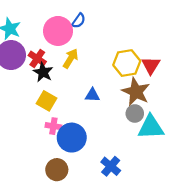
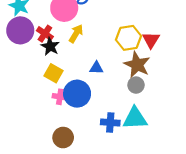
cyan triangle: (151, 127) -> (135, 118), moved
blue circle: (72, 138) -> (77, 94), moved
blue cross: (111, 166) -> (110, 123), moved, turned -36

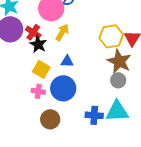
blue triangle: (96, 68) -> (67, 61), moved
pink cross: (60, 97) -> (38, 91), moved
brown circle: (63, 138) -> (50, 119), moved

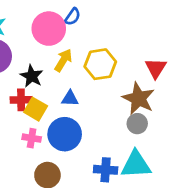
red cross: (33, 32) -> (21, 100), moved, turned -35
yellow hexagon: (111, 36) -> (100, 64), moved

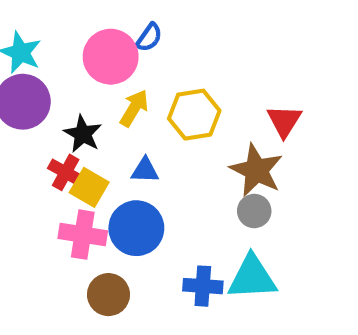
red cross: (21, 100) -> (66, 172), turned 30
pink cross: (32, 138) -> (83, 235), size x1.5

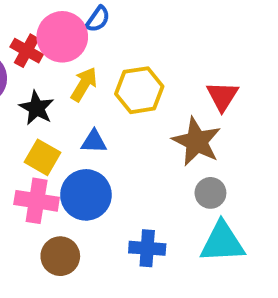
red cross: (66, 172) -> (27, 51), moved
gray circle: (254, 211) -> (210, 193), moved
cyan triangle: (252, 277) -> (222, 242), moved

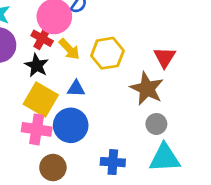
red cross: (27, 51) -> (42, 38), moved
yellow arrow: (84, 84) -> (69, 49), turned 105
yellow square: (42, 157) -> (41, 99), size x1.4

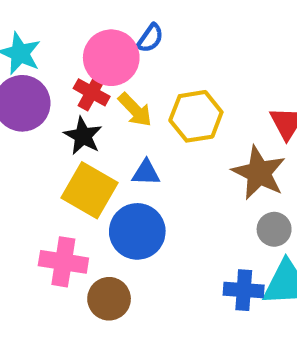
pink cross: (37, 129) -> (63, 262), moved
blue cross: (113, 162) -> (244, 290), moved

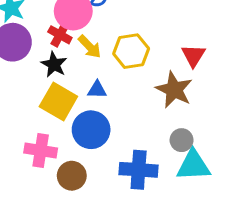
gray circle: (274, 229) -> (182, 140), moved
blue cross: (244, 290) -> (139, 170), moved, size x1.4

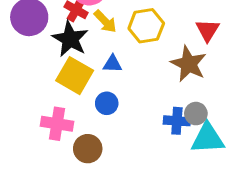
black star: (54, 64) -> (70, 39), size x1.4
blue circle: (91, 130) -> (107, 103), size x0.6
blue cross: (139, 170) -> (177, 121), moved, size x0.7

